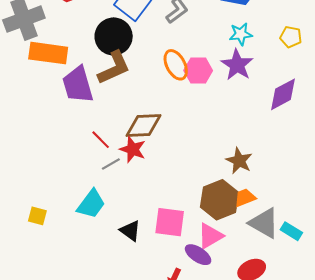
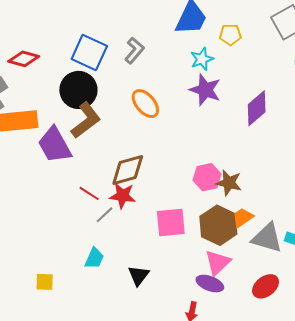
yellow pentagon: (291, 37) -> (230, 35), moved
pink hexagon: (198, 70) -> (207, 177), moved
cyan trapezoid: (91, 204) -> (94, 258), size x0.7
pink square: (170, 222) -> (171, 223), moved
black triangle: (130, 231) -> (139, 275), turned 45

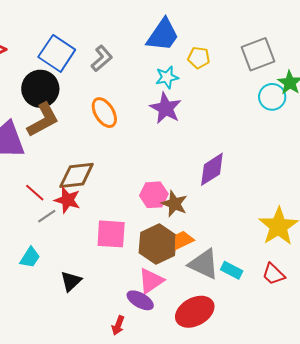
purple diamond: (257, 108) -> (212, 169), moved
red ellipse: (266, 286) -> (195, 312), size x1.4

